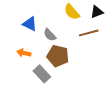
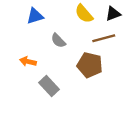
blue triangle: (30, 24) -> (35, 16), moved, turned -42
brown pentagon: (58, 56) -> (90, 65), moved

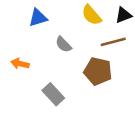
orange arrow: (28, 62) -> (20, 64), moved

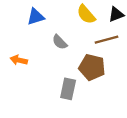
gray rectangle: (53, 94) -> (68, 89), moved, turned 55

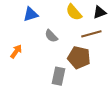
orange arrow: (19, 60) -> (16, 51), turned 112

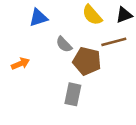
orange arrow: (16, 51) -> (20, 64), turned 32
brown pentagon: (79, 58) -> (87, 61), moved

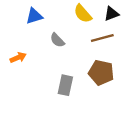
brown pentagon: (87, 61) -> (101, 73), moved

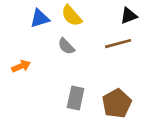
yellow semicircle: (83, 14) -> (72, 16), moved
brown pentagon: (101, 73) -> (117, 103), moved, turned 30

